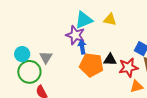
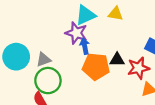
cyan circle: (22, 54) -> (16, 57), size x1.5
gray triangle: (46, 57) -> (44, 60), turned 40
green circle: (29, 72) -> (48, 81), moved

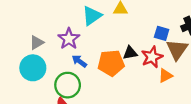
purple star: (76, 33) -> (69, 39), moved, turned 30
blue arrow: (85, 46) -> (79, 61), moved, turned -32
gray triangle: (44, 60) -> (37, 43), moved

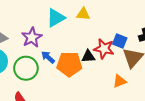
red star: (152, 57) -> (104, 49), moved, turned 30
blue arrow: (79, 61) -> (48, 57), moved
green circle: (68, 85) -> (26, 68), moved

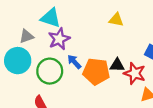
cyan triangle: (56, 18) -> (51, 18), moved, turned 42
red star: (104, 49) -> (135, 73), moved

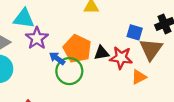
green circle: (50, 71) -> (69, 71), moved
orange pentagon: (96, 71) -> (77, 49), moved, turned 30

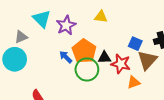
cyan triangle: (24, 18) -> (42, 19), turned 30
purple star: (37, 38) -> (66, 25), moved
green circle: (69, 71) -> (87, 69), moved

